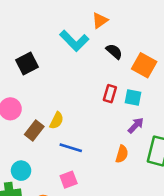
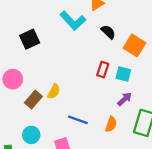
blue line: (71, 148) -> (78, 120), moved
cyan circle: (21, 171) -> (31, 135), moved

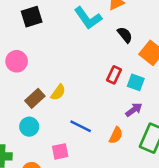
black square: (30, 39) -> (32, 17), moved
pink circle: (13, 79) -> (17, 61), moved
cyan circle: (31, 135) -> (29, 127), moved

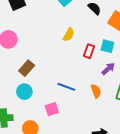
red rectangle: (114, 75) -> (89, 51), moved
yellow semicircle: (58, 92) -> (69, 35), moved
orange semicircle: (116, 135) -> (96, 91), turned -40

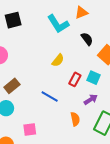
blue line: (66, 87) -> (50, 96), moved

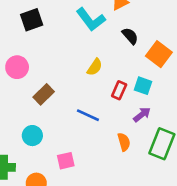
brown rectangle: (12, 86) -> (44, 94), moved

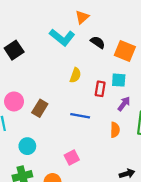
pink circle: (17, 67) -> (14, 101), moved
cyan circle: (32, 136) -> (27, 146), moved
orange semicircle: (124, 142) -> (115, 130), turned 32

